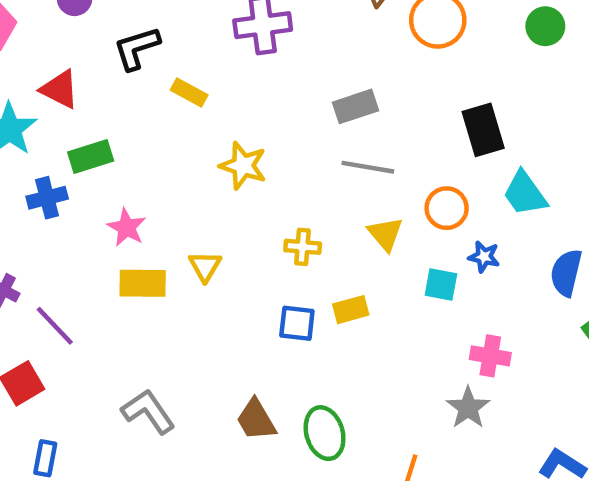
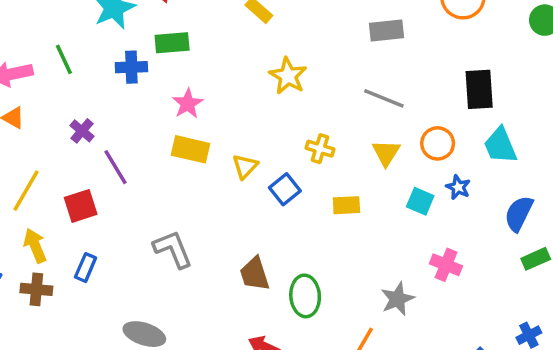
gray rectangle: (356, 106) -> (386, 30), moved
yellow triangle: (205, 266) -> (245, 166), moved
blue square: (297, 323) -> (285, 189), moved, turned 32
gray star: (468, 408) -> (397, 299), moved

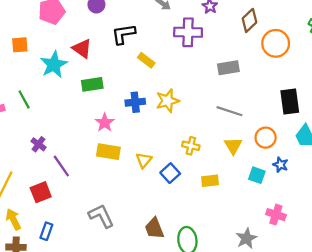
blue cross: (131, 67) -> (135, 102), moved
yellow star: (288, 76) -> (167, 101), turned 30

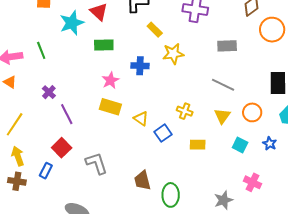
yellow star: (167, 101) -> (173, 54), moved
yellow triangle: (144, 160) -> (141, 119), turned -42
blue star: (280, 165) -> (270, 144), moved
red square: (41, 192) -> (62, 148), moved, turned -30

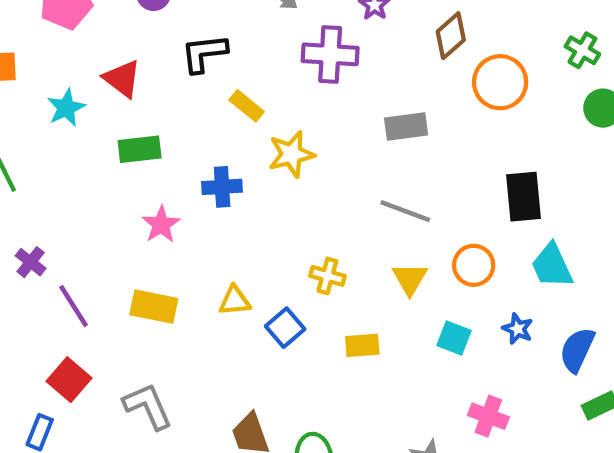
cyan star: (72, 23) -> (66, 108), size x0.7
yellow rectangle: (110, 107) -> (154, 307), moved
yellow triangle: (141, 119) -> (235, 301), turned -35

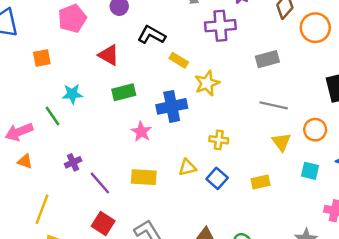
black L-shape: (204, 53) -> (152, 35), turned 44
cyan star: (66, 108) -> (72, 94), moved, turned 30
blue cross: (222, 187) -> (172, 106), size x1.4
purple cross: (31, 262) -> (73, 162), turned 35
yellow cross: (327, 276) -> (219, 140), moved

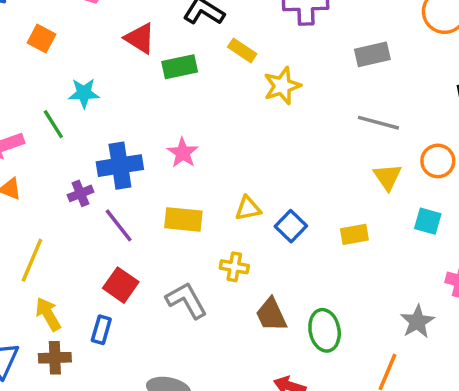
orange square: (42, 58) -> (41, 38), turned 36
green rectangle: (124, 92) -> (180, 67), moved
blue cross: (172, 106) -> (120, 166), moved
yellow cross: (219, 140) -> (234, 267), moved

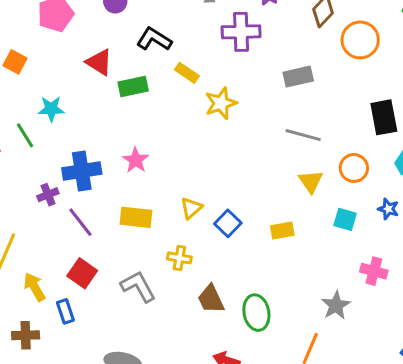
yellow triangle: (248, 208) -> (191, 208), turned -30
yellow arrow: (48, 314) -> (34, 287), moved
blue rectangle: (101, 330) -> (65, 311), turned -35

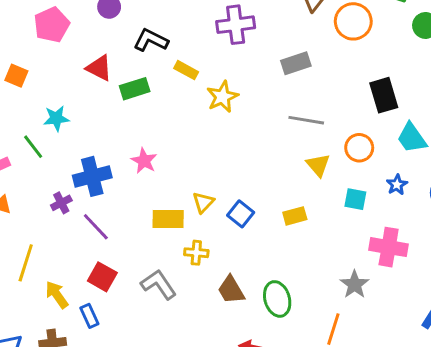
blue star: (388, 209) -> (397, 185), turned 30
yellow rectangle: (136, 217) -> (168, 219), moved
pink cross: (374, 271) -> (389, 247), size x1.4

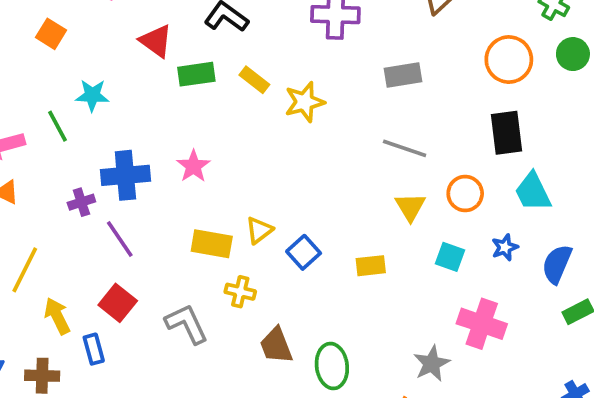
orange circle: (353, 21) -> (509, 60), moved
yellow rectangle: (186, 70) -> (254, 80), moved

